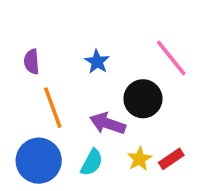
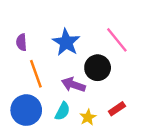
blue star: (97, 62) -> (66, 42), size x1.6
yellow star: (139, 159) -> (88, 117), moved

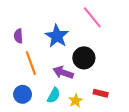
pink line: (117, 40) -> (92, 17), moved
red rectangle: (117, 109) -> (101, 93), turned 48
blue circle: (26, 110) -> (23, 94), size x0.7

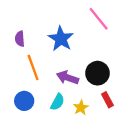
black circle: (84, 58) -> (97, 73), moved
red rectangle: (101, 93) -> (107, 100), turned 48

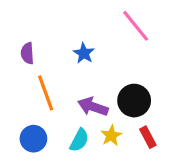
blue star: (61, 39) -> (84, 53), size x0.6
yellow star: (81, 108) -> (111, 136), moved

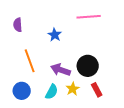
pink line: (136, 26) -> (89, 17), turned -55
purple semicircle: (27, 53) -> (18, 25), moved

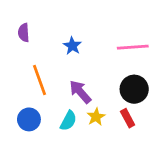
pink line: (89, 17) -> (133, 47), moved
black circle: (88, 66) -> (134, 89), moved
purple arrow: (61, 70) -> (80, 92), turned 30

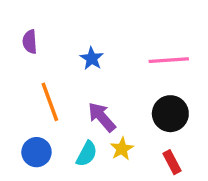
red rectangle: (128, 118) -> (172, 162), moved

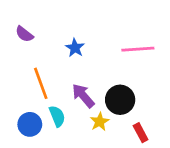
purple semicircle: (30, 42) -> (24, 34), turned -48
black circle: (170, 114) -> (120, 100), moved
cyan semicircle: (87, 154) -> (57, 116), moved, turned -50

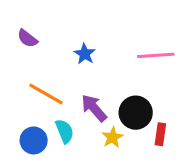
orange line: (41, 83) -> (46, 94), turned -40
red rectangle: (141, 133) -> (160, 134), moved, turned 36

